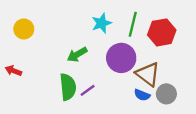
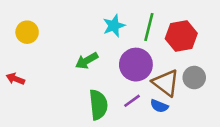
green semicircle: (68, 87) -> (98, 105), moved
purple line: (88, 90) -> (132, 101), moved
gray circle: (166, 94) -> (194, 78), moved

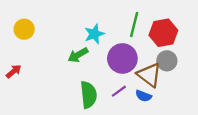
cyan star: (114, 26) -> (94, 34), moved
gray circle: (194, 78) -> (167, 61), moved
red arrow: (15, 79) -> (14, 71), turned 119

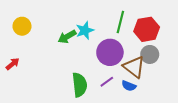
green arrow: (78, 55) -> (67, 37), moved

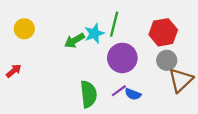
green line: (120, 22) -> (114, 24), moved
brown triangle: (134, 67) -> (181, 80), moved, turned 40
blue semicircle: (129, 86) -> (133, 94), moved

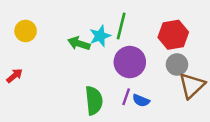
green arrow: (74, 40) -> (79, 43), turned 48
purple line: (119, 91) -> (126, 97), turned -35

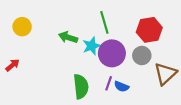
green line: (121, 26) -> (104, 22), turned -30
cyan star: (100, 36) -> (92, 46), moved
gray circle: (177, 64) -> (142, 56), moved

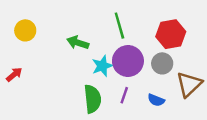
cyan star: (92, 46) -> (102, 66), moved
blue semicircle: (122, 87) -> (156, 100), moved

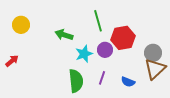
red hexagon: (171, 34) -> (123, 38), moved
purple circle: (128, 61) -> (105, 50), size x0.6
gray circle: (162, 63) -> (153, 53), moved

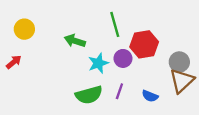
red arrow: (12, 61) -> (14, 62), moved
green semicircle: (76, 81) -> (89, 95), turned 80

